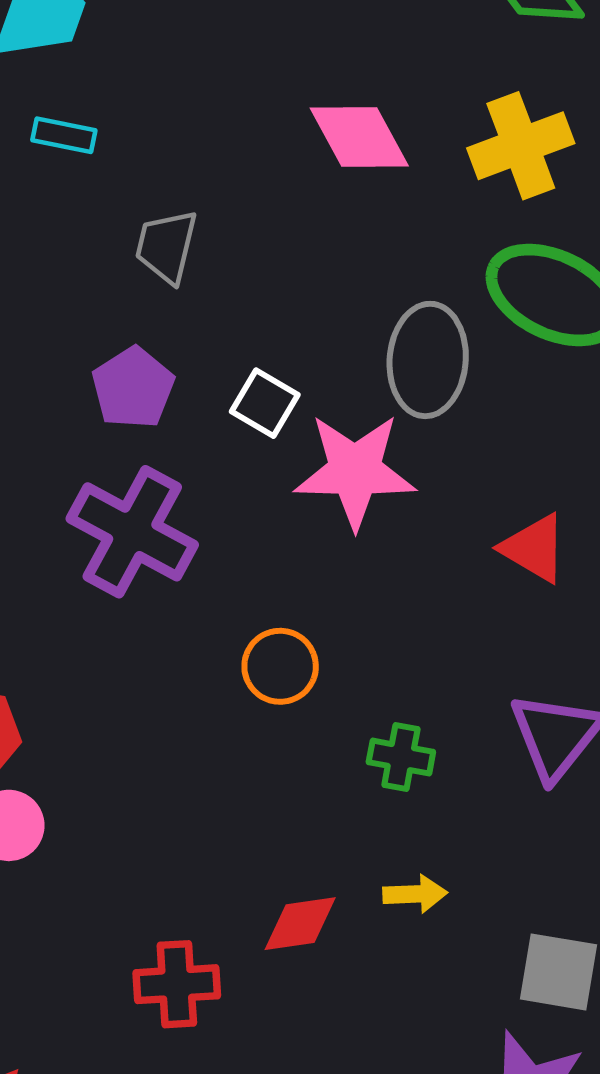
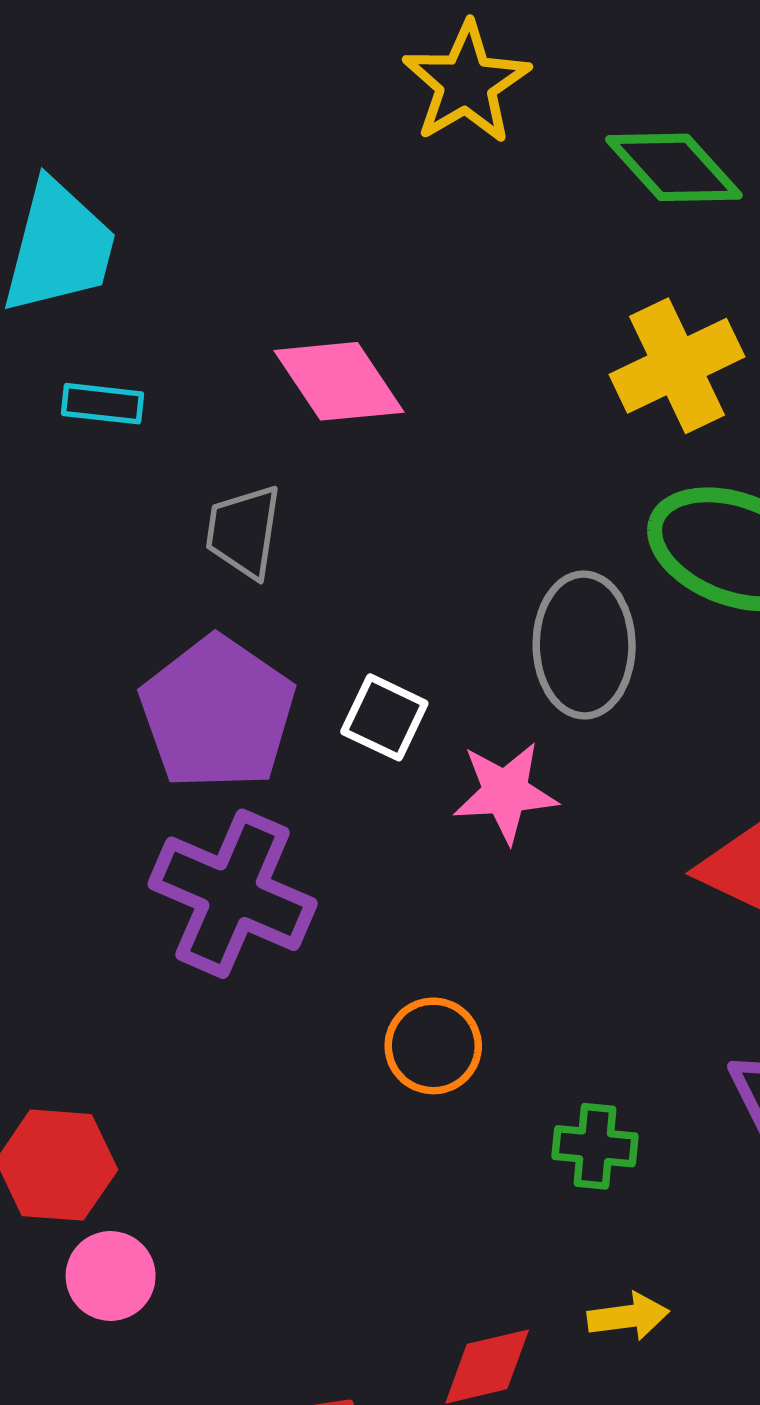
pink diamond: (359, 137) -> (339, 381), moved
purple pentagon: (133, 388) -> (217, 713), size x1.5
pink star: (355, 471) -> (505, 792), size x0.7

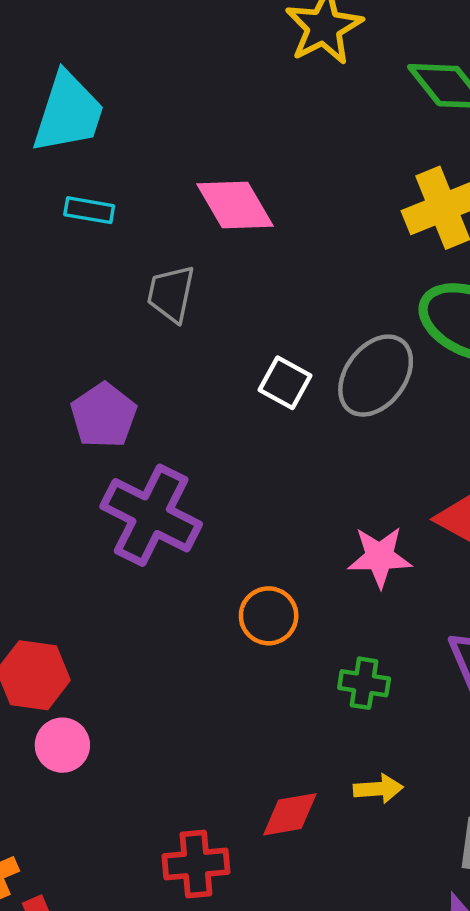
gray ellipse: (584, 645) -> (376, 376), turned 34
purple pentagon: (217, 713) -> (104, 416), moved, size x0.7
white square: (384, 717) -> (285, 383), moved
pink star: (505, 792) -> (380, 557), moved

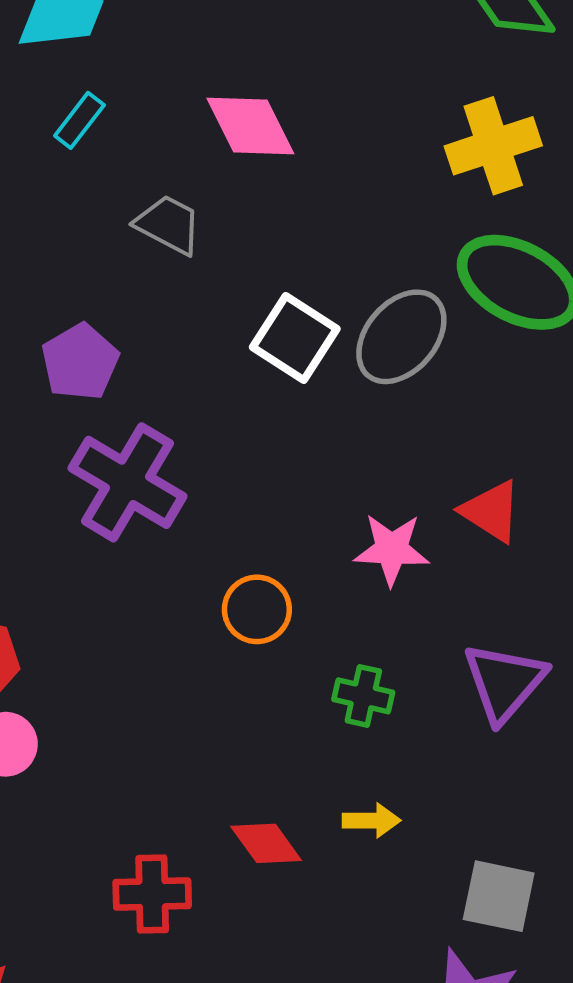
cyan rectangle: (89, 210) -> (79, 120), turned -66
gray trapezoid: (171, 294) -> (168, 225), turned 102
white square: (285, 383) -> (295, 338), size x1.4
red diamond: (290, 814) -> (266, 843), turned 60

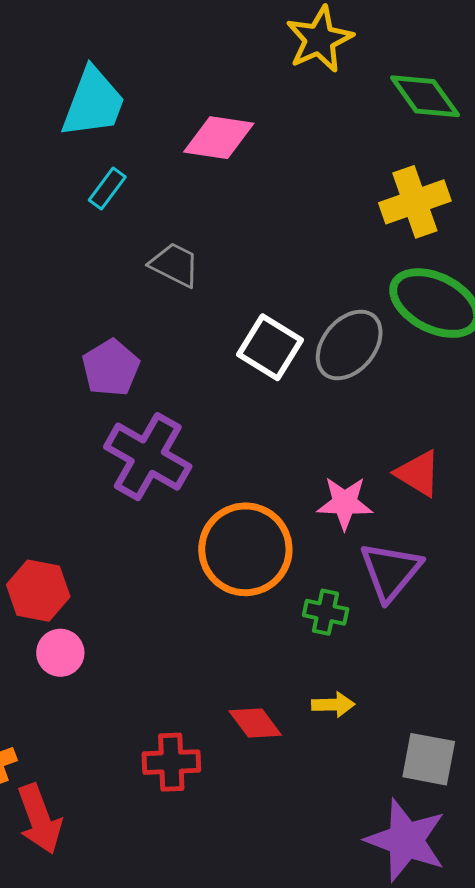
pink diamond: (250, 126) -> (219, 138), moved, turned -54
orange circle: (257, 609) -> (245, 549), size x1.8
purple triangle: (504, 682) -> (391, 571), moved

